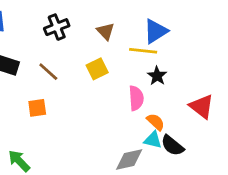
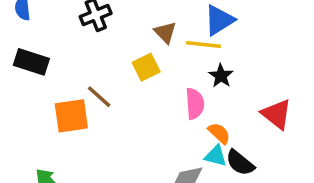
brown triangle: (105, 31) -> (165, 32), moved
brown line: (48, 72) -> (99, 97), moved
orange square: (37, 108) -> (71, 116), size x1.5

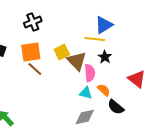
brown triangle: (165, 32) -> (77, 61), moved, size x1.5
orange square: (71, 116) -> (31, 52), moved
cyan triangle: (216, 156) -> (86, 93), moved

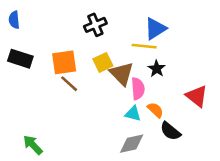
black cross: (33, 22) -> (95, 25), moved

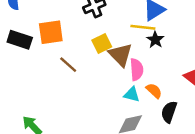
orange square: (64, 62) -> (51, 32), moved
black star: (157, 69) -> (155, 40), moved
black semicircle: (170, 131) -> (169, 112), turned 70

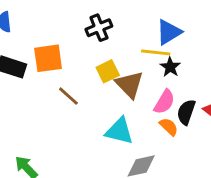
pink semicircle: (137, 70) -> (164, 102), moved, turned 35
cyan triangle: (132, 94) -> (119, 131), moved, size x1.5
black semicircle: (169, 112) -> (186, 112), moved

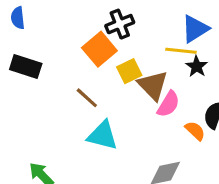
orange square: (48, 58) -> (99, 49), moved, turned -32
pink semicircle: (164, 102) -> (168, 104), moved
cyan triangle: (119, 131) -> (103, 135), moved

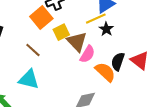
yellow line: (181, 51) -> (96, 19), turned -30
orange semicircle: (195, 131) -> (105, 72), size x1.5
cyan triangle: (103, 135) -> (29, 79), moved

